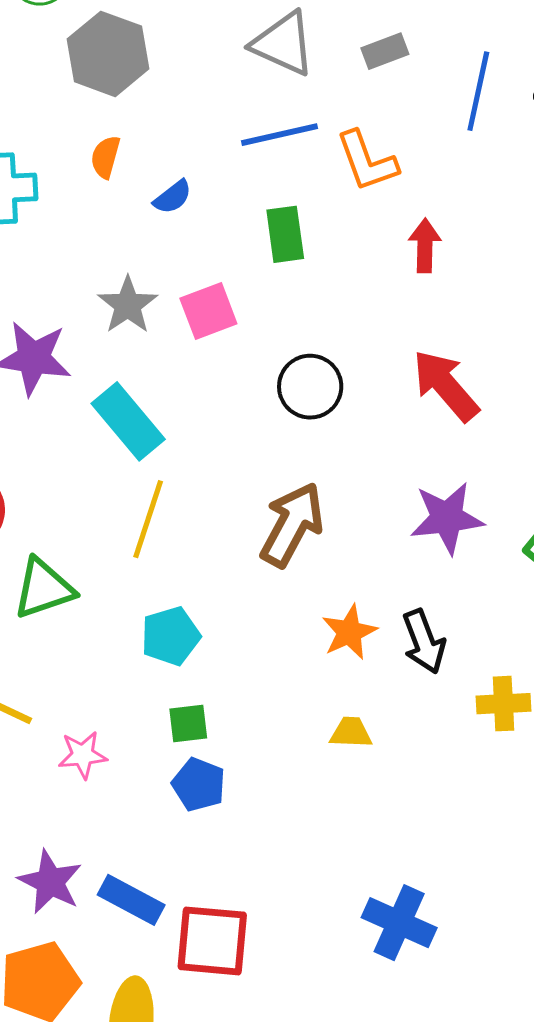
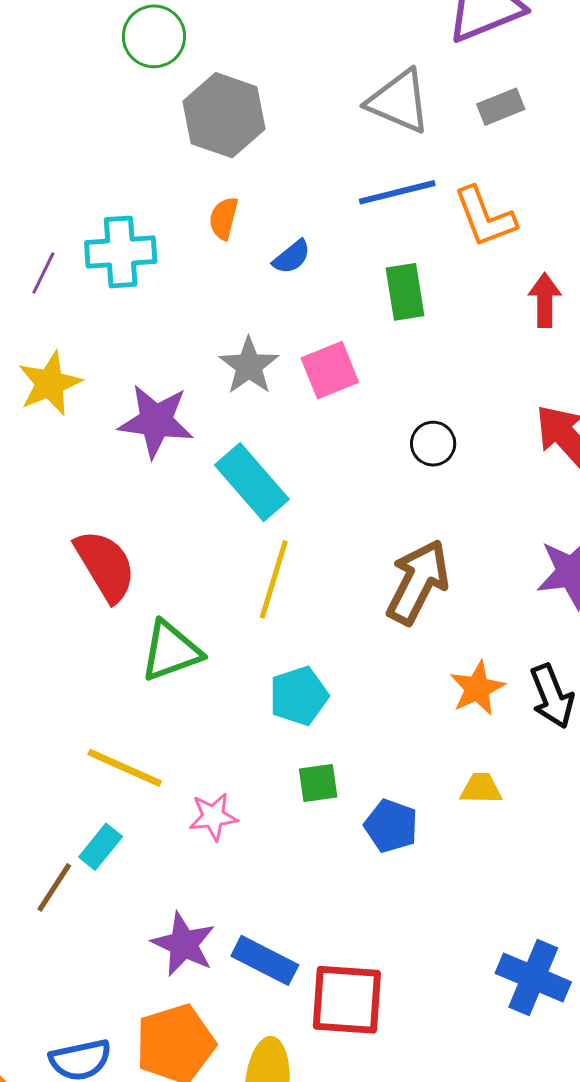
black circle: (310, 387) -> (433, 444), size x0.7
blue pentagon: (199, 785) -> (391, 826), moved

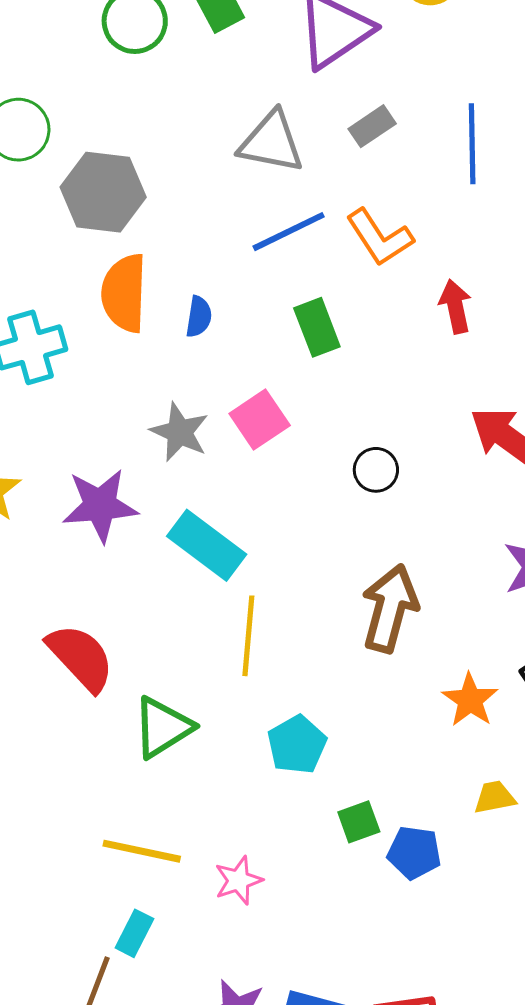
orange semicircle: (224, 218) -> (124, 293), size x1.8
blue semicircle: (292, 257) -> (199, 317), turned -30
green square: (318, 783) -> (359, 822), moved

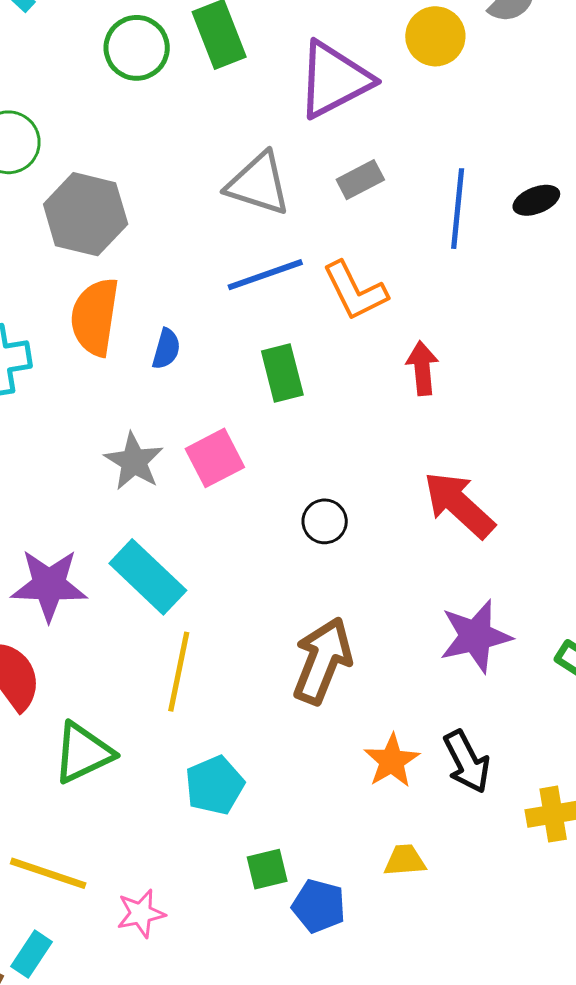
purple star: (100, 505) -> (49, 585), moved

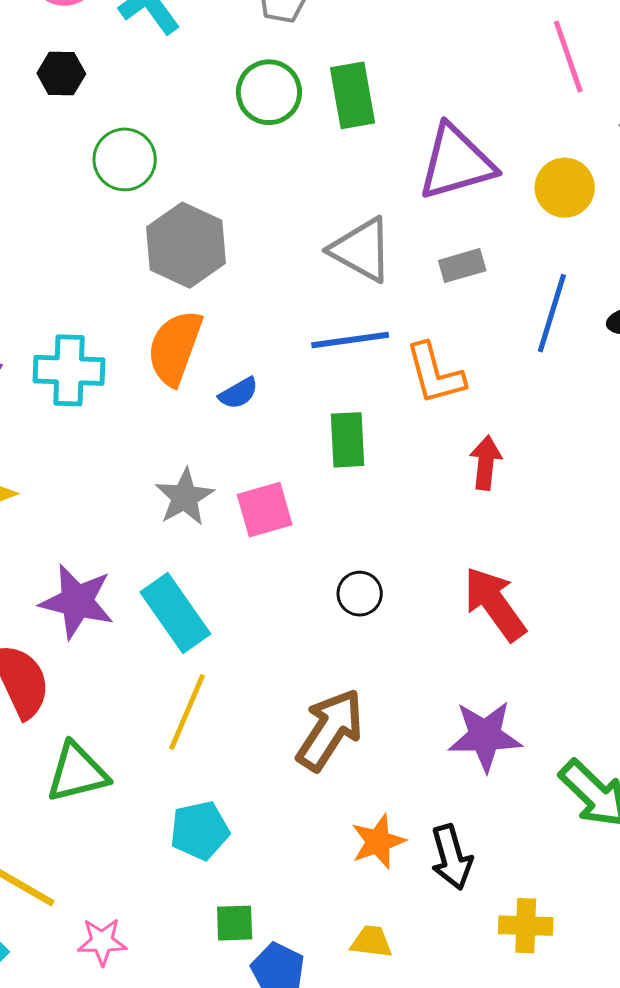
yellow circle: (435, 36) -> (565, 188), moved
blue semicircle: (166, 349) -> (239, 393), turned 33

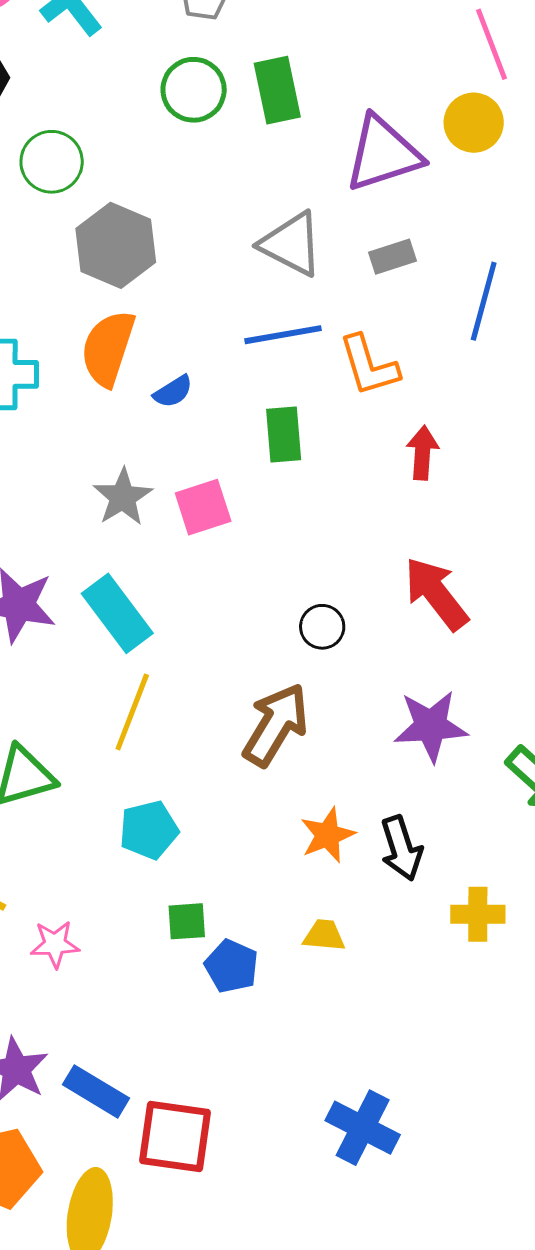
yellow circle: (565, 188) -> (474, 123), moved
black circle: (360, 594) -> (322, 627), moved

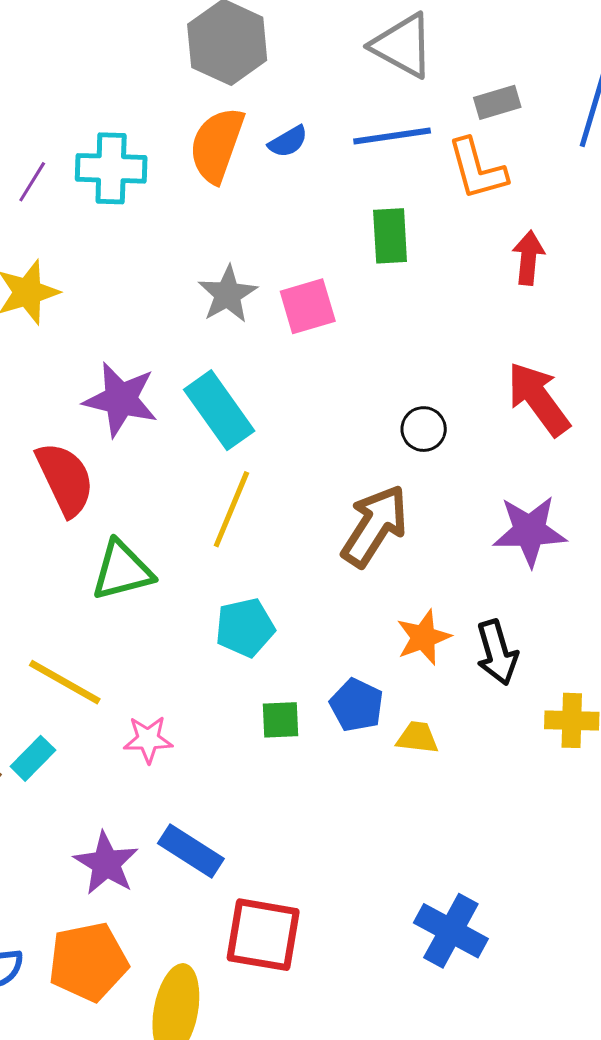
gray rectangle: (392, 257) -> (497, 102), moved
blue semicircle: (173, 392) -> (288, 142), moved
blue pentagon: (232, 966) -> (357, 705), moved
blue rectangle: (96, 1091) -> (191, 851), moved

